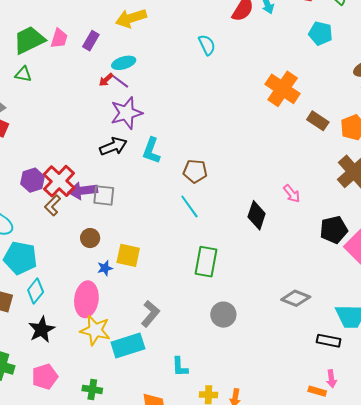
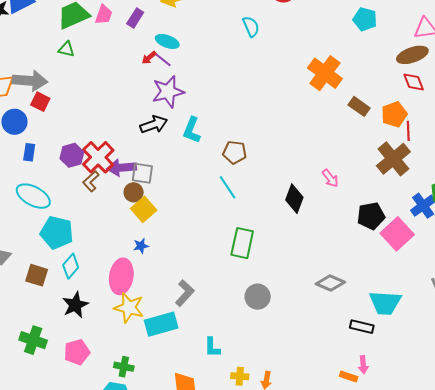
cyan ellipse: (124, 63) -> (167, 41), turned 35
brown circle: (90, 238) -> (134, 192), moved
yellow square: (128, 255) -> (144, 209), moved, turned 35

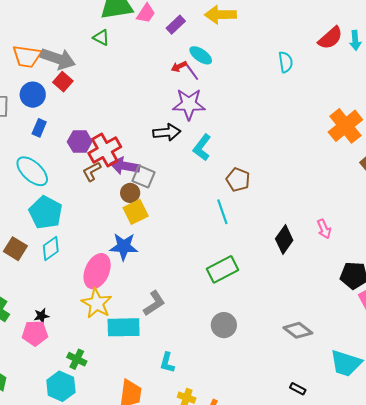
green rectangle: (242, 243) -> (223, 269), turned 36
blue star: (141, 246) -> (124, 247), size x1.8
black star: (75, 305) -> (41, 316), moved, size x0.6
black rectangle: (362, 327) -> (298, 389), moved, size x0.7

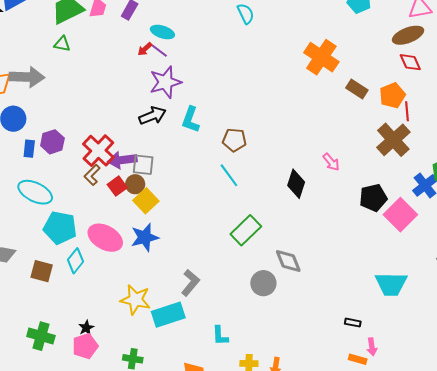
red square: (63, 82) -> (117, 186), moved, turned 30
purple hexagon: (80, 142) -> (52, 142), moved
pink ellipse: (97, 271) -> (105, 238), moved, turned -68
gray diamond: (298, 330) -> (288, 261), moved, turned 48

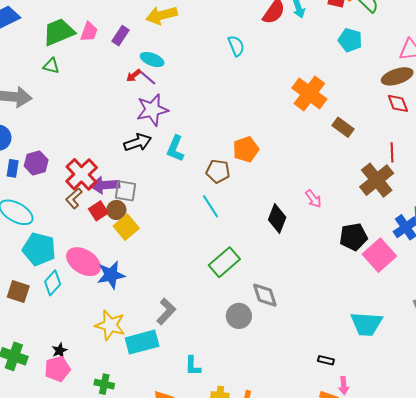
orange pentagon: (392, 95) -> (246, 149), moved
blue star: (145, 237) -> (111, 275), moved

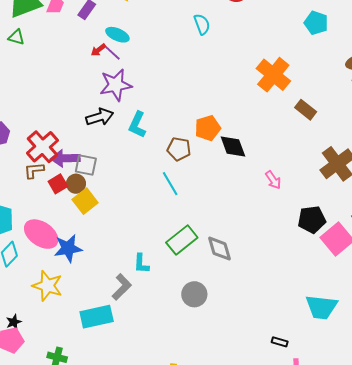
brown L-shape: (74, 198) -> (34, 170), turned 35
black diamond: (277, 218) -> (233, 146), moved, turned -44
gray diamond: (265, 295) -> (219, 249), moved
yellow star: (110, 325) -> (47, 286), moved
cyan L-shape: (193, 366) -> (141, 264), moved

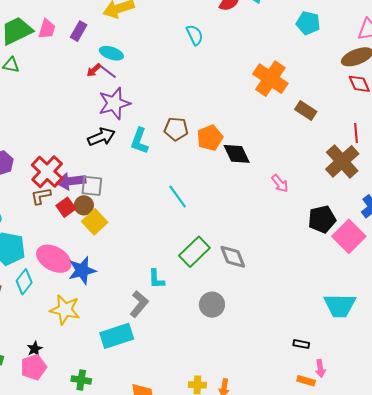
brown pentagon: (179, 149) -> (176, 129), moved

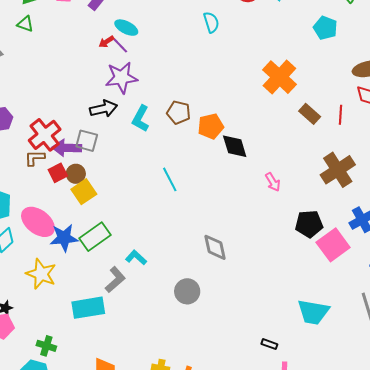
red line: (356, 133) -> (341, 115), moved
gray square: (92, 186) -> (87, 141), moved
green rectangle: (194, 252) -> (95, 237), moved
cyan L-shape: (156, 279) -> (136, 258), turned 125

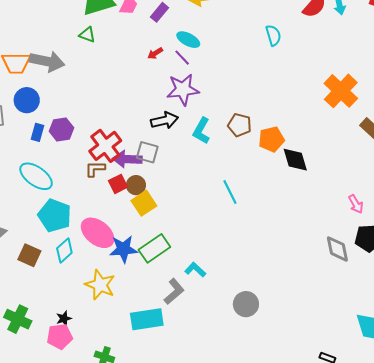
red arrow: (106, 42) -> (155, 53), moved
pink arrow: (273, 182) -> (356, 204), moved
gray diamond: (215, 247) -> (337, 249), moved

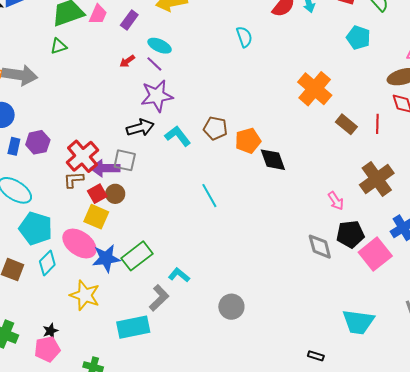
green triangle: (87, 35) -> (58, 46), turned -36
cyan L-shape: (201, 131) -> (178, 136), turned 116
yellow square: (144, 203) -> (96, 217), moved, turned -30

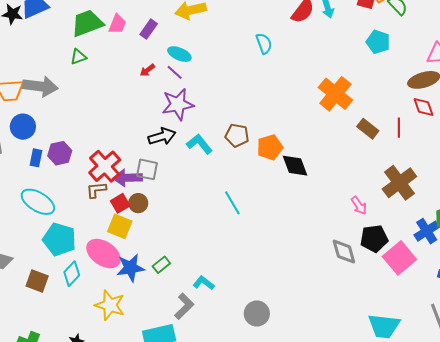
green rectangle: (137, 256) -> (161, 265), size x0.6

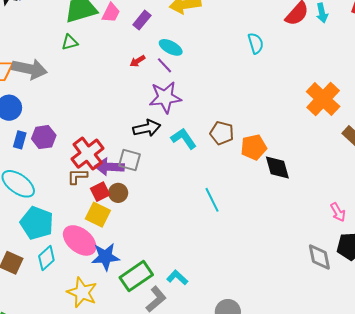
green rectangle: (161, 265) -> (136, 276), moved, size x1.8

